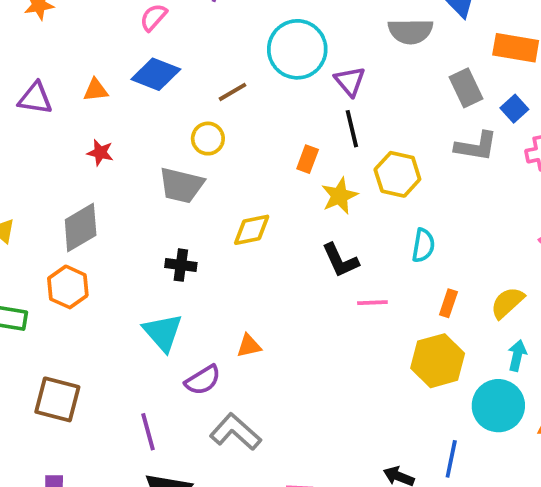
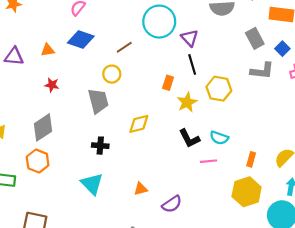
gray trapezoid: (181, 185) -> (98, 101), turned -115
cyan semicircle: (423, 245) -> (219, 138), moved, turned 102
purple semicircle: (203, 380) -> (172, 204), moved

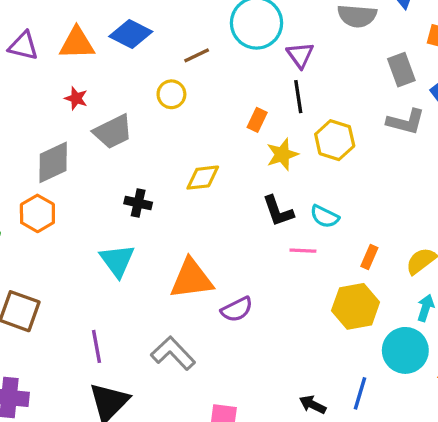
orange triangle: (48, 50) -> (77, 43), size x1.6
gray trapezoid: (98, 101) -> (113, 132), moved, turned 70
orange triangle: (141, 189) -> (191, 279), size x2.0

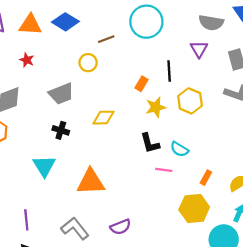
purple triangle: (300, 55) -> (199, 49), moved
gray trapezoid: (113, 132) -> (61, 94), moved
purple semicircle: (237, 309) -> (120, 227), moved

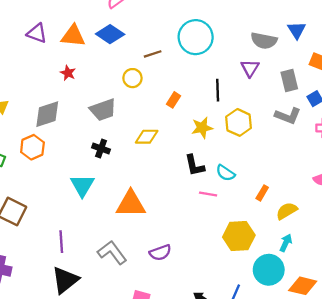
orange rectangle: (141, 84) -> (174, 100), moved
orange rectangle: (206, 178) -> (262, 193), moved

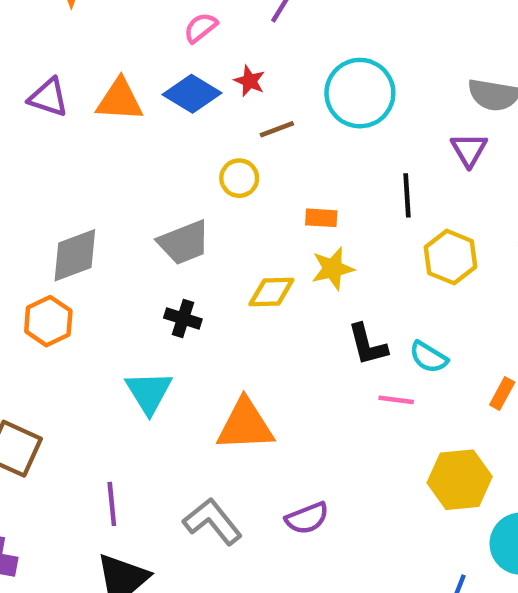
red star: (68, 73) -> (250, 81), moved
orange rectangle: (174, 100) -> (321, 218), turned 63
yellow star: (202, 128) -> (333, 269), moved

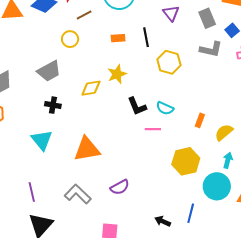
orange rectangle: (321, 218) -> (118, 38), moved

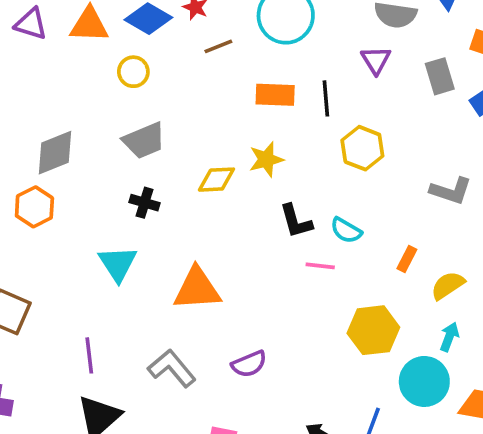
orange rectangle: (118, 38) -> (275, 95), size x1.5
yellow circle: (70, 39) -> (133, 72), moved
gray L-shape: (211, 49) -> (451, 191), moved

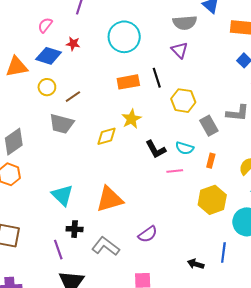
brown line: (218, 46) -> (73, 97), moved
gray rectangle: (440, 76) -> (209, 126), moved
gray trapezoid: (144, 140) -> (62, 124), turned 50
black cross: (145, 203) -> (75, 229), moved
orange rectangle: (407, 259) -> (211, 161), moved

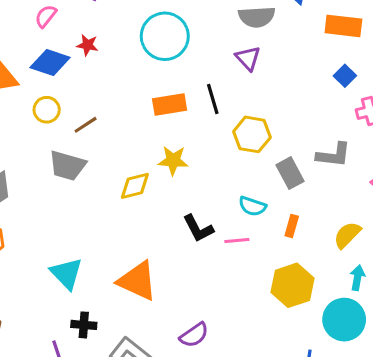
yellow star: (131, 119) -> (173, 160), turned 30
black L-shape: (156, 149) -> (198, 228), moved
orange triangle: (109, 199) -> (137, 281), turned 40

